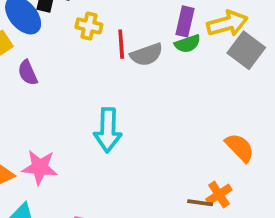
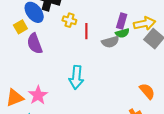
gray semicircle: (147, 55) -> (110, 42), moved
purple semicircle: (28, 73) -> (35, 44), size x1.5
pink star: (40, 167) -> (38, 95), turned 30

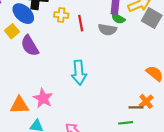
green semicircle: (122, 33) -> (118, 18), turned 56
gray semicircle: (110, 42) -> (107, 30), turned 36
orange triangle: (15, 98) -> (19, 105), turned 30

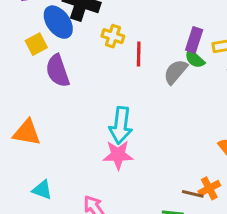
gray semicircle: (107, 30) -> (176, 72), turned 108
pink star: (43, 98) -> (118, 155), moved, turned 30
orange triangle: (19, 105) -> (27, 132), moved

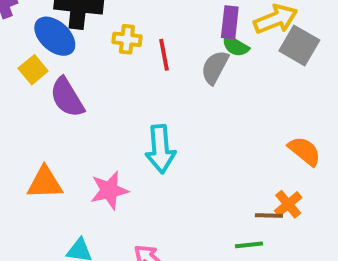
pink star: (118, 155) -> (109, 190), moved

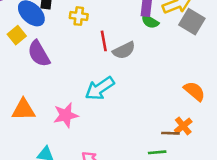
red line: (164, 55) -> (104, 41), moved
gray semicircle: (215, 67) -> (124, 50), moved, turned -145
cyan arrow: (160, 149) -> (100, 88), turned 60

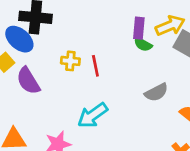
yellow cross: (79, 16) -> (70, 61), moved
gray semicircle: (124, 50) -> (156, 92), moved

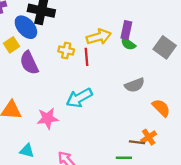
yellow arrow: (170, 26) -> (99, 37), moved

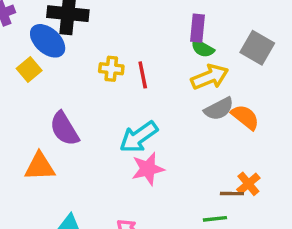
yellow arrow: (99, 37) -> (210, 77), moved
purple semicircle: (29, 63) -> (64, 129), moved
orange semicircle: (161, 108) -> (245, 117), moved
pink star: (48, 118) -> (148, 169), moved

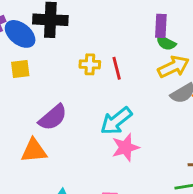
blue ellipse: (48, 41) -> (20, 34), moved
yellow square: (29, 70) -> (20, 69), turned 36
purple semicircle: (64, 129) -> (53, 117), turned -96

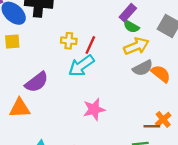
purple rectangle: (161, 26) -> (128, 13), turned 36
red line: (117, 68) -> (90, 45), turned 36
cyan arrow: (116, 121) -> (81, 66), moved

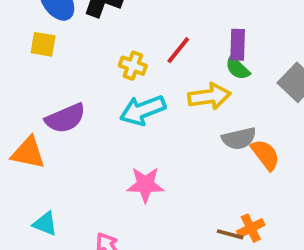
purple rectangle: (128, 13) -> (238, 45), turned -54
red line: (90, 45) -> (178, 50), moved
yellow arrow: (136, 46) -> (209, 96), moved

